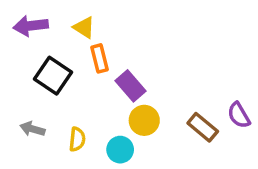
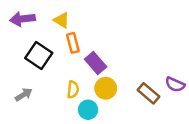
purple semicircle: (239, 115) -> (175, 84), turned -36
gray arrow: (32, 129) -> (24, 95), turned 132
yellow semicircle: (77, 139) -> (73, 90), moved

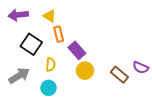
yellow semicircle: (73, 90) -> (51, 65), moved
gray arrow: (24, 95) -> (19, 76), size x1.5
cyan circle: (88, 110) -> (49, 88), moved

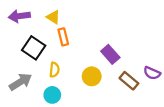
purple rectangle: (77, 50) -> (110, 54), moved

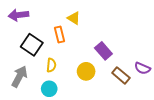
yellow triangle: (53, 17) -> (74, 18), moved
gray arrow: (20, 82) -> (19, 76), turned -30

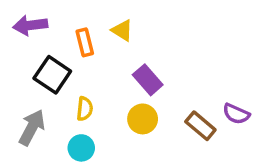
orange rectangle: (59, 34) -> (85, 42), moved
purple rectangle: (103, 51) -> (148, 80), moved

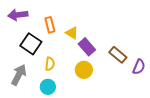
yellow triangle: (122, 30) -> (72, 33), moved
purple semicircle: (236, 114) -> (139, 67), turned -91
brown rectangle: (200, 126) -> (118, 55), moved

